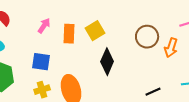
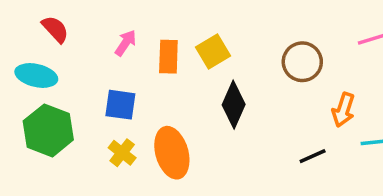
orange arrow: (171, 48) -> (343, 110), moved
yellow cross: (42, 90) -> (122, 153), turned -35

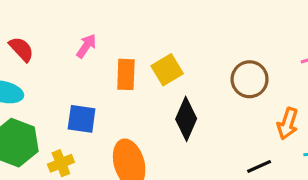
pink arrow: (126, 43) -> (86, 46), moved
yellow cross: (122, 153) -> (61, 163), moved, turned 30

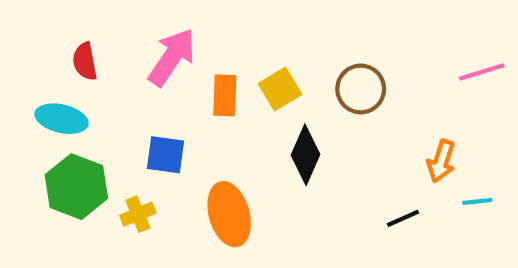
pink arrow: (86, 46) -> (172, 57), size x1.8
red semicircle: (21, 49) -> (85, 61), turned -148
brown circle: (250, 79) -> (361, 89), moved

